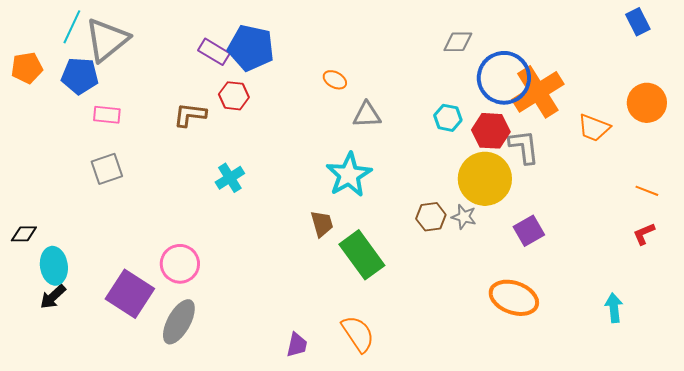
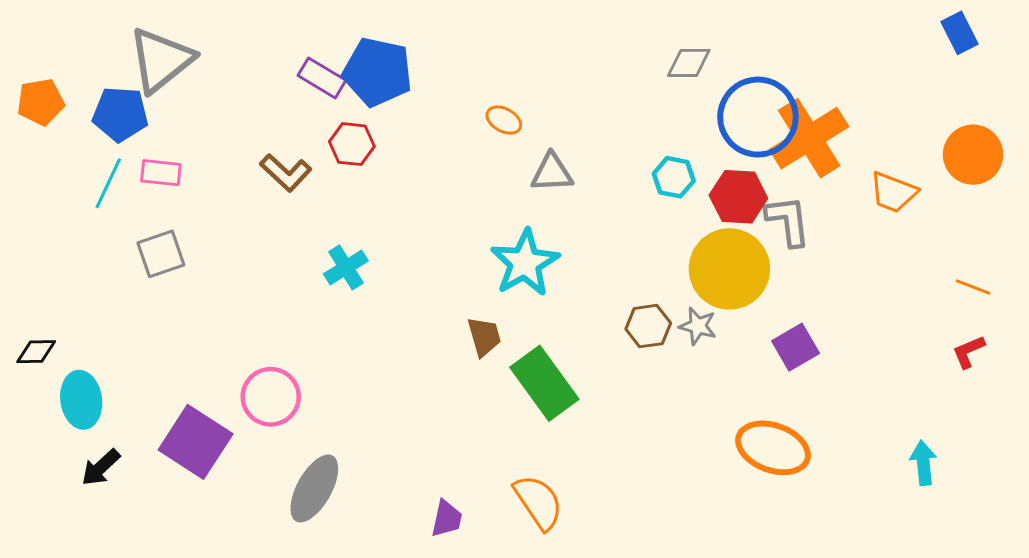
cyan line: (72, 27) -> (108, 183), moved
brown L-shape: (190, 115) -> (286, 173), turned -144
black arrow: (53, 297) -> (101, 467), moved
gray ellipse: (179, 322) -> (314, 488), moved

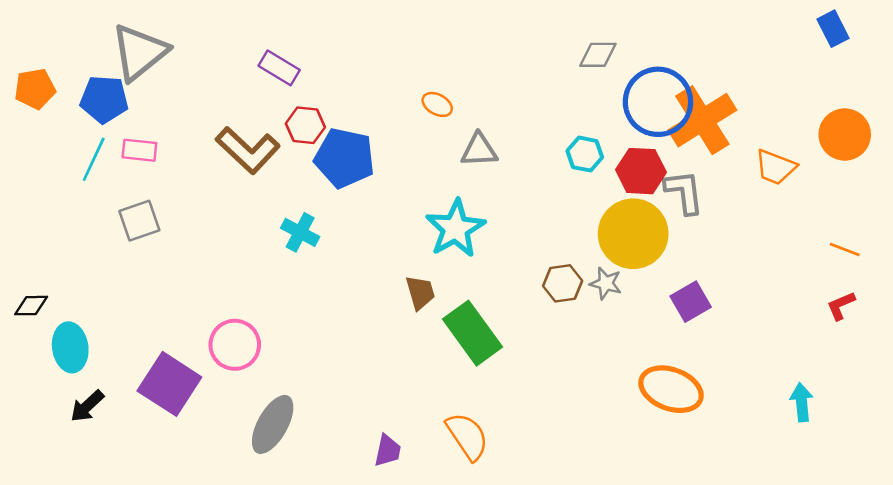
blue pentagon: (377, 72) -> (344, 158), moved
brown L-shape: (286, 173) -> (248, 150), size x1.4
cyan cross: (346, 267) -> (300, 232), turned -30

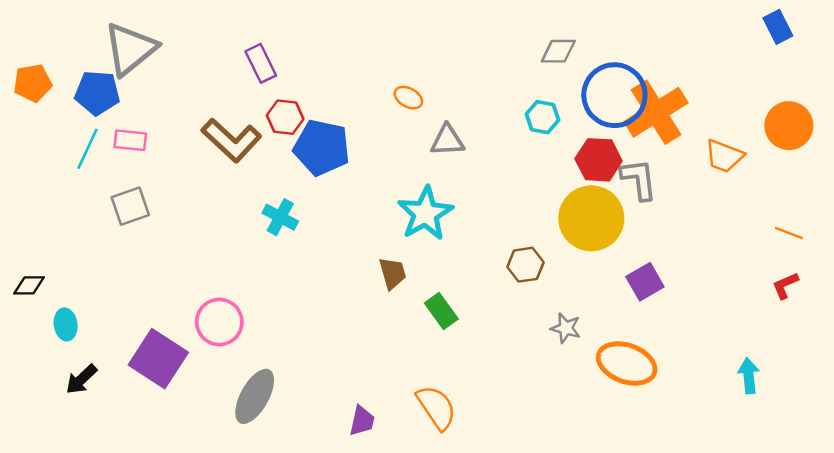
purple rectangle: (279, 68) -> (261, 63), turned 33
cyan hexagon: (585, 154) -> (542, 117), moved
gray star: (606, 283) -> (566, 328), moved
green rectangle: (472, 333) -> (441, 311), size x0.6
cyan ellipse: (70, 347) -> (66, 324), size x0.7

